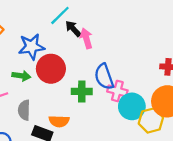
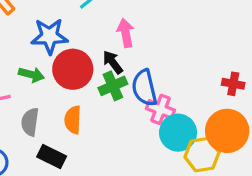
black arrow: (73, 29) -> (113, 62), moved
green cross: (82, 91) -> (113, 86), moved, turned -30
orange semicircle: (59, 121) -> (73, 120), moved, turned 84

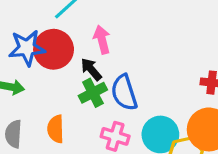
red circle: (73, 69) -> (54, 49), moved
pink cross: (160, 109) -> (115, 136), moved

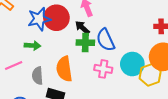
green cross: (93, 93) -> (85, 43), turned 36
orange semicircle: (56, 129) -> (64, 69), size x1.4

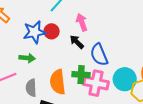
red circle: (56, 18) -> (52, 31), size x0.6
green cross: (85, 43) -> (81, 75), moved
pink cross: (103, 69) -> (96, 83), size x1.4

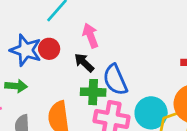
blue star: (34, 32) -> (26, 50), turned 30
green cross: (81, 75) -> (93, 92), moved

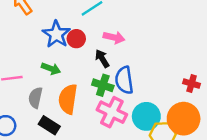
pink arrow: (91, 36) -> (114, 37), turned 108
green arrow: (16, 86) -> (51, 69), moved

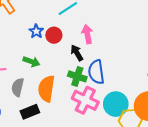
blue star: (56, 34) -> (36, 31), size x0.6
pink arrow: (114, 37) -> (87, 34), turned -114
black rectangle: (49, 125) -> (30, 112), turned -54

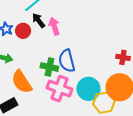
black arrow: (77, 53) -> (39, 20), moved
orange semicircle: (46, 89) -> (22, 82), turned -35

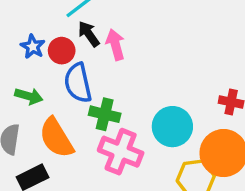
blue semicircle: (67, 61) -> (78, 83), moved
cyan circle: (88, 89) -> (172, 127), moved

